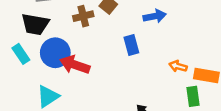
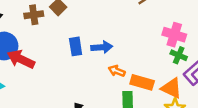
blue arrow: (155, 16) -> (102, 47), moved

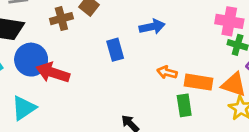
blue arrow: (102, 47) -> (152, 27), moved

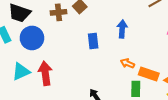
blue arrow: (152, 27) -> (122, 29), turned -84
red arrow: (53, 73) -> (45, 73), moved, turned 55

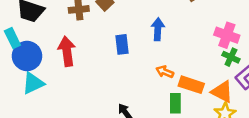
blue circle: (32, 38) -> (27, 56), moved
red arrow: (45, 73) -> (67, 51), moved

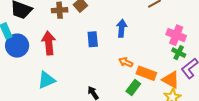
cyan triangle: (33, 83) -> (46, 80), moved
green rectangle: (175, 103) -> (133, 88), turned 35

